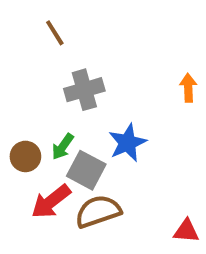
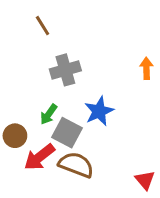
brown circle: (25, 156) -> (15, 136), moved
brown semicircle: (98, 211) -> (76, 165), turned 40
red triangle: (186, 231) -> (145, 180), turned 45

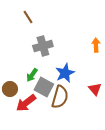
brown semicircle: (76, 165) -> (60, 97), moved, turned 85
red triangle: (145, 180) -> (95, 89), moved

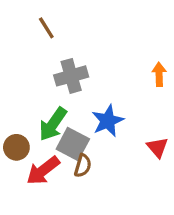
green arrow: (32, 75) -> (53, 124), size x1.5
brown semicircle: (60, 97) -> (83, 166), moved, size x0.6

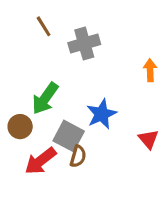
gray cross: (71, 76) -> (84, 44), moved
green arrow: (53, 124) -> (45, 98), moved
brown circle: (16, 147) -> (20, 127), moved

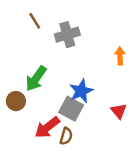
gray square: (69, 136) -> (71, 109), moved
brown semicircle: (78, 156) -> (66, 136), moved
red arrow: (40, 161) -> (47, 127), moved

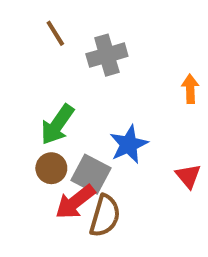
brown circle: (16, 101) -> (51, 168), moved
gray square: (71, 109) -> (91, 174), moved
brown semicircle: (66, 136) -> (105, 216), size x1.5

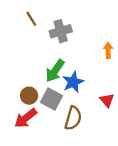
green arrow: (57, 125) -> (55, 71), moved
red arrow: (75, 202) -> (26, 118), moved
brown semicircle: (105, 216) -> (73, 118), moved

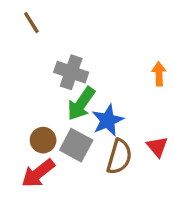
brown line: (31, 19) -> (31, 23), moved
gray cross: (61, 31) -> (71, 72), moved, turned 35
brown semicircle: (73, 118) -> (119, 157), moved

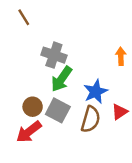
blue star: (108, 120) -> (96, 92), moved
red triangle: (157, 147) -> (119, 112), turned 36

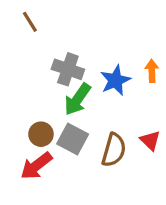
blue star: (96, 92) -> (115, 80), moved
red triangle: (119, 112) -> (150, 140), turned -42

